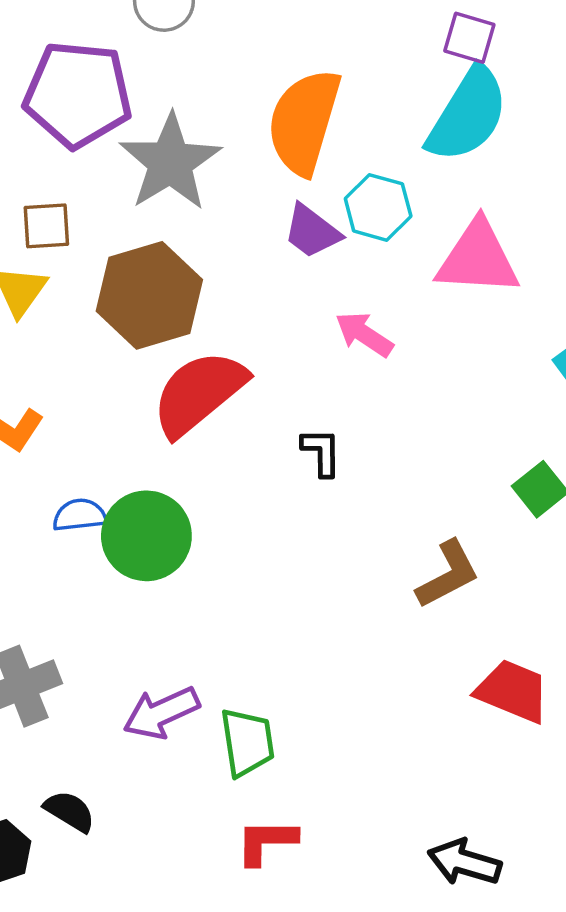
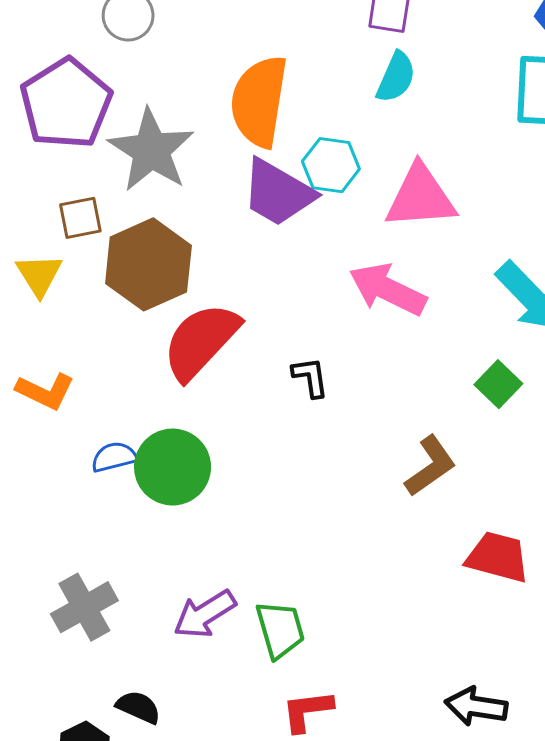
purple pentagon: (78, 94) -> (66, 103), turned -30
cyan semicircle: (468, 115) -> (396, 77), size x0.6
brown square: (46, 226) -> (80, 218), moved
purple trapezoid: (312, 231) -> (278, 193), size x1.5
pink arrow: (364, 334) -> (388, 289), moved, size x1.5

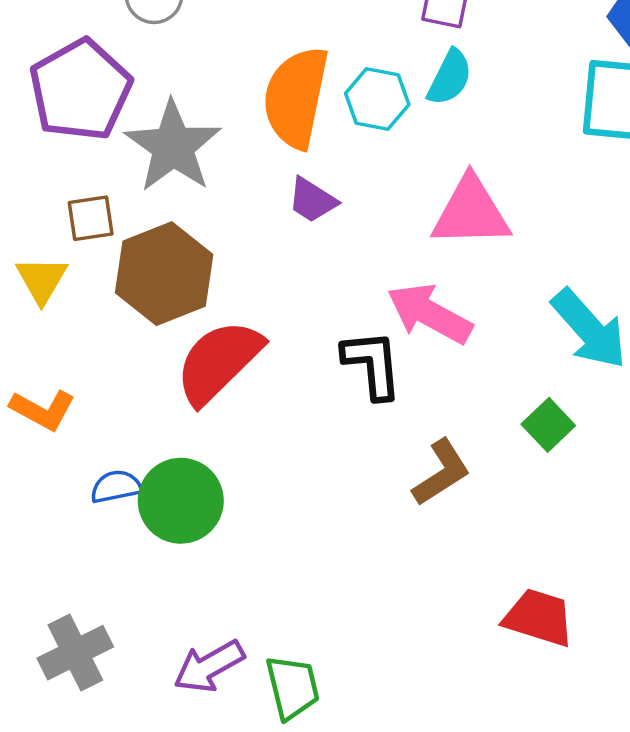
cyan hexagon: (331, 165) -> (377, 99), moved
purple trapezoid: (278, 193) -> (312, 200), size x0.6
black L-shape: (310, 377) -> (372, 364), moved, size x1.5
brown L-shape: (430, 466) -> (441, 473), moved

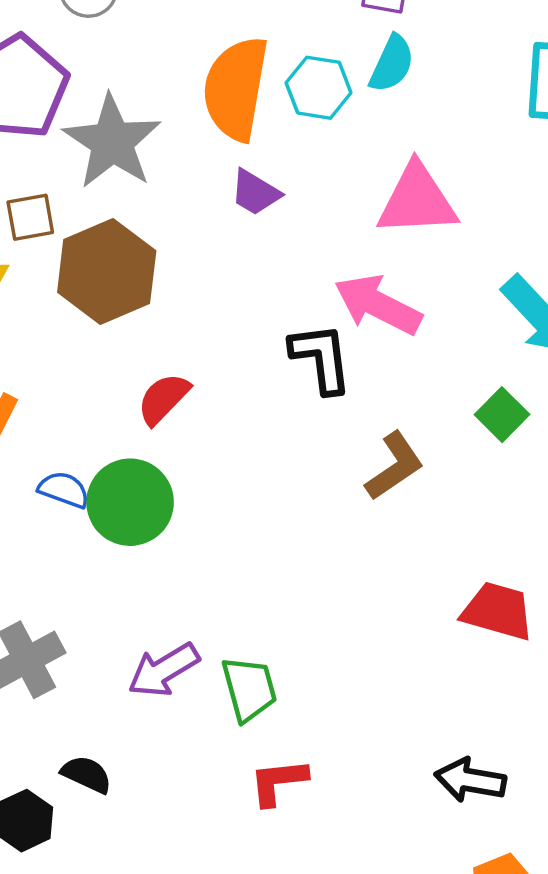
red semicircle: (219, 362) -> (163, 399), moved, size x0.6
blue semicircle: (116, 487) -> (64, 490), turned 33

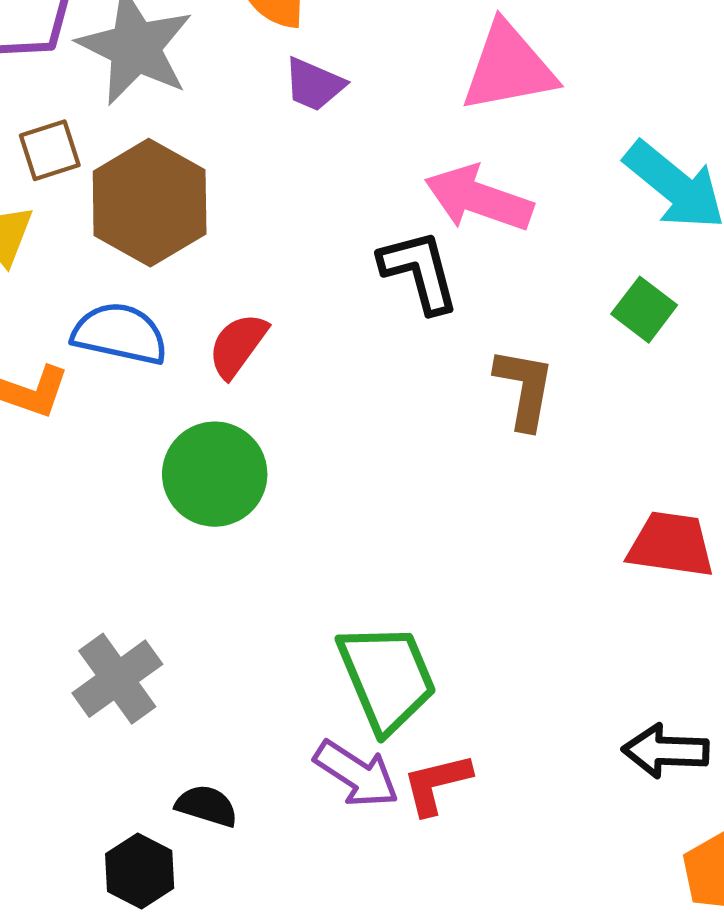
brown L-shape: (395, 466) -> (524, 388), turned -38
blue semicircle: (64, 490) -> (120, 334), moved, size x1.5
purple arrow: (164, 670) -> (356, 774), moved, turned -108
green trapezoid: (249, 689) -> (387, 678), size x1.4

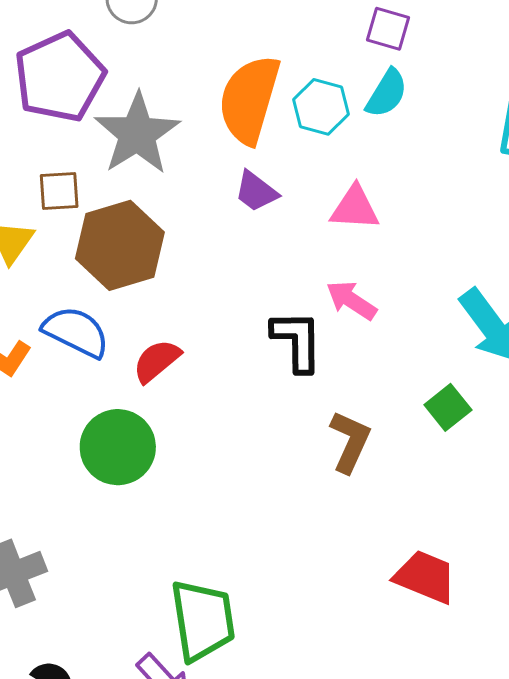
pink triangle: (508, 68) -> (355, 208), moved, size x0.7
pink arrow: (479, 198) -> (351, 300), size x0.7

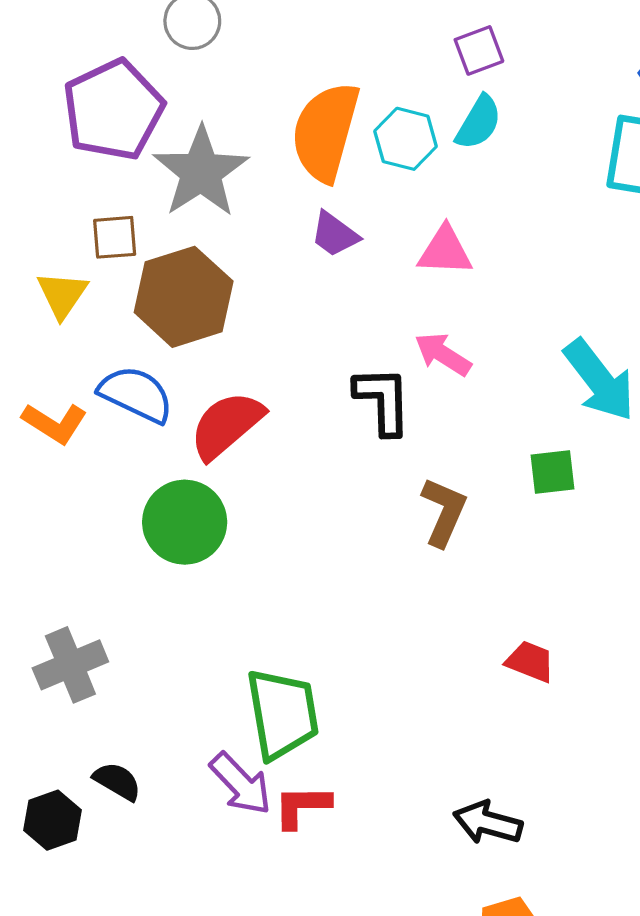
purple square: (388, 29) -> (479, 50), turned -36
red semicircle: (157, 361) -> (227, 425), size x1.4
green square: (448, 407) -> (553, 472), turned 33
red trapezoid: (425, 577) -> (530, 662), size x0.7

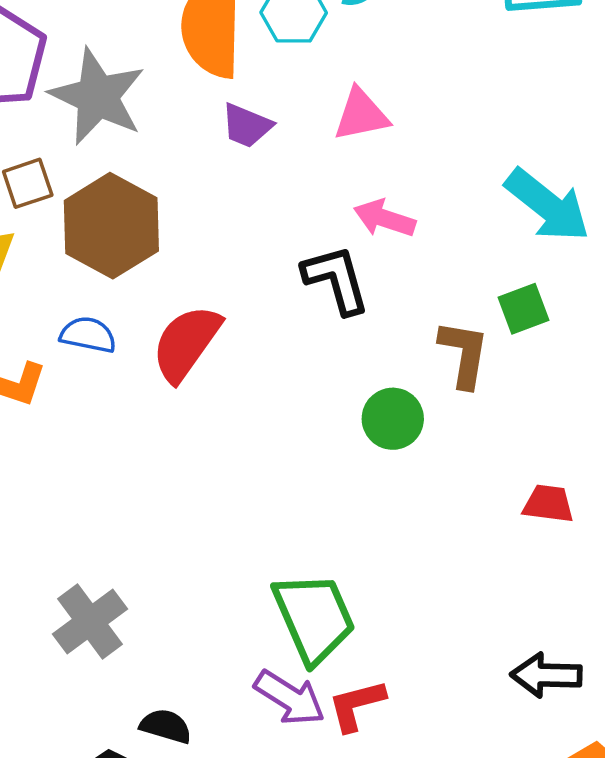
blue semicircle: (136, 394) -> (88, 335), size x0.7
brown L-shape: (444, 512) -> (464, 354), moved
green circle: (185, 522) -> (393, 419), moved, size x0.7

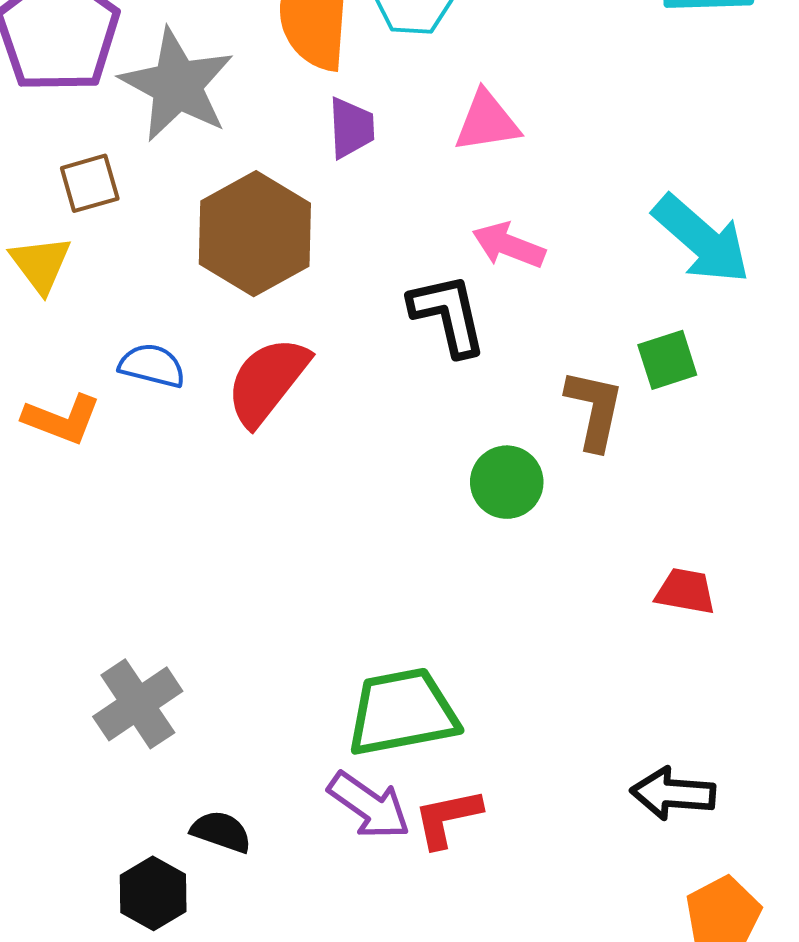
purple trapezoid: (247, 126) -> (351, 128), turned -118
brown hexagon: (111, 226) -> (255, 234), moved
green trapezoid: (314, 618) -> (402, 712), turned -80

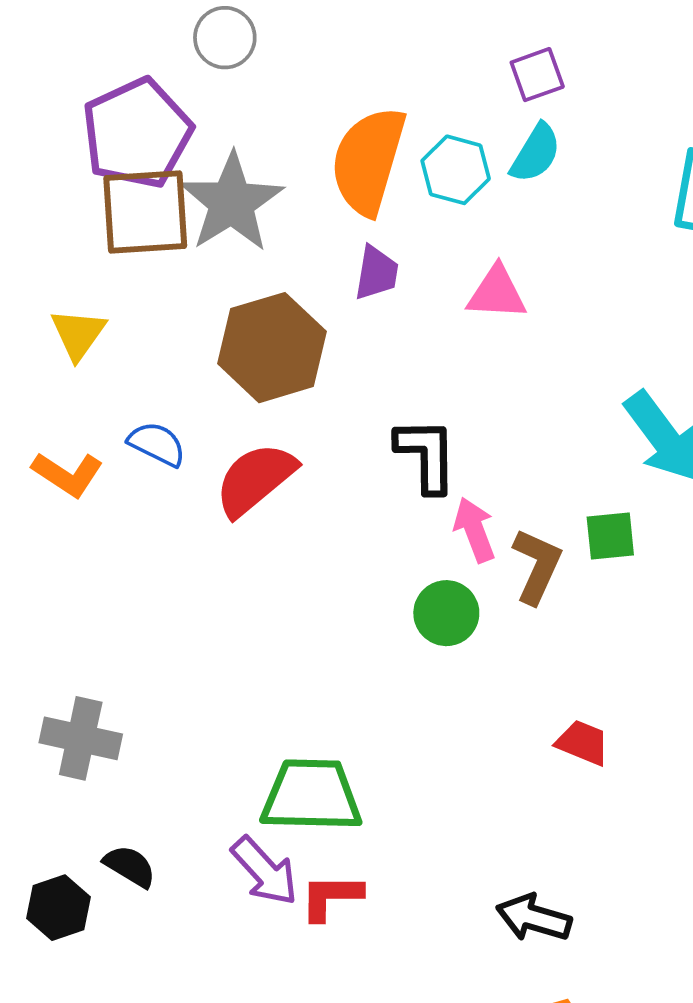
brown square: (90, 183) -> (145, 212), moved, size x1.8
pink arrow: (509, 245) -> (475, 530), moved, turned 36
gray cross: (138, 704) -> (81, 738), turned 34

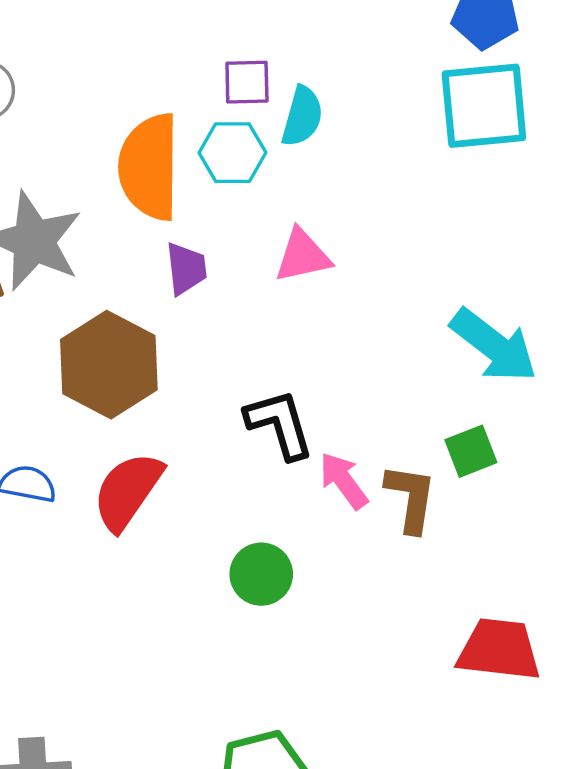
purple square: (537, 75) -> (247, 82), moved, turned 34
green circle: (446, 613) -> (261, 574), moved
red trapezoid: (583, 743) -> (499, 650), size x1.6

